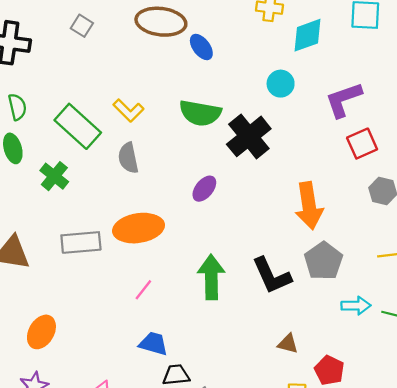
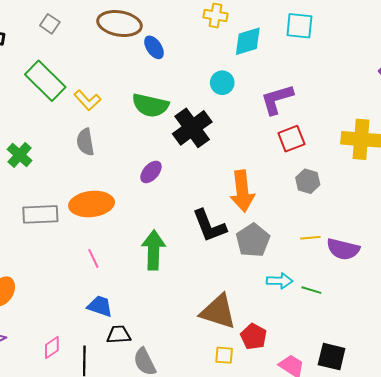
green rectangle: (78, 126) -> (45, 81), moved
black L-shape: (272, 276) -> (209, 226), moved
pink line: (143, 290) -> (93, 258), turned -66
brown triangle: (288, 344) -> (218, 312), size x2.0

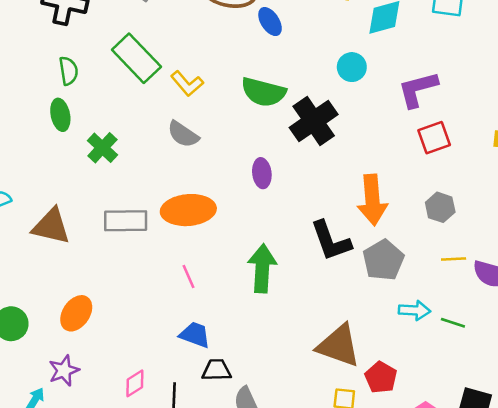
gray semicircle: (85, 142) -> (183, 134), turned -48
purple ellipse: (151, 172) -> (262, 173), turned -50
gray hexagon: (308, 181) -> (440, 207), moved

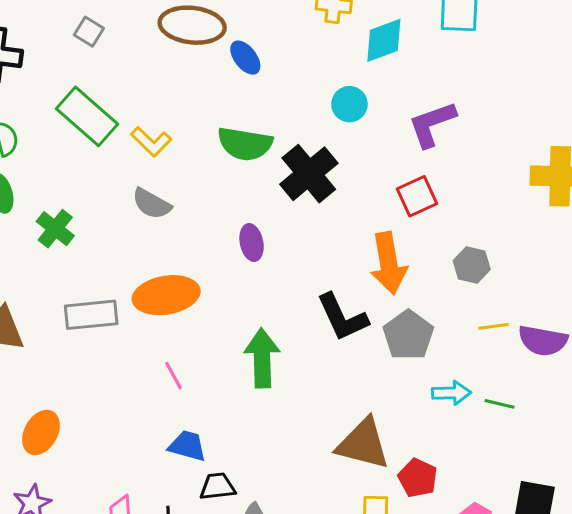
red square: (434, 138) -> (417, 196), moved

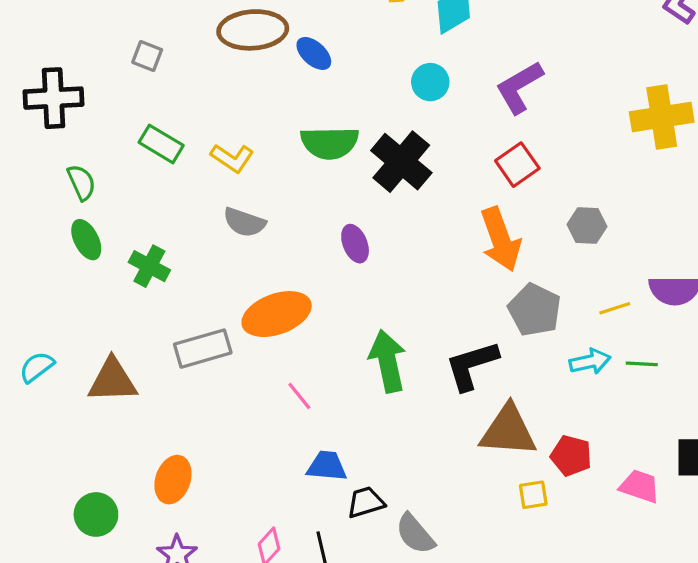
green rectangle: (87, 116) -> (161, 144), size x0.7
black L-shape: (342, 317) -> (472, 365), moved, turned 108
yellow line: (493, 326) -> (615, 308), moved

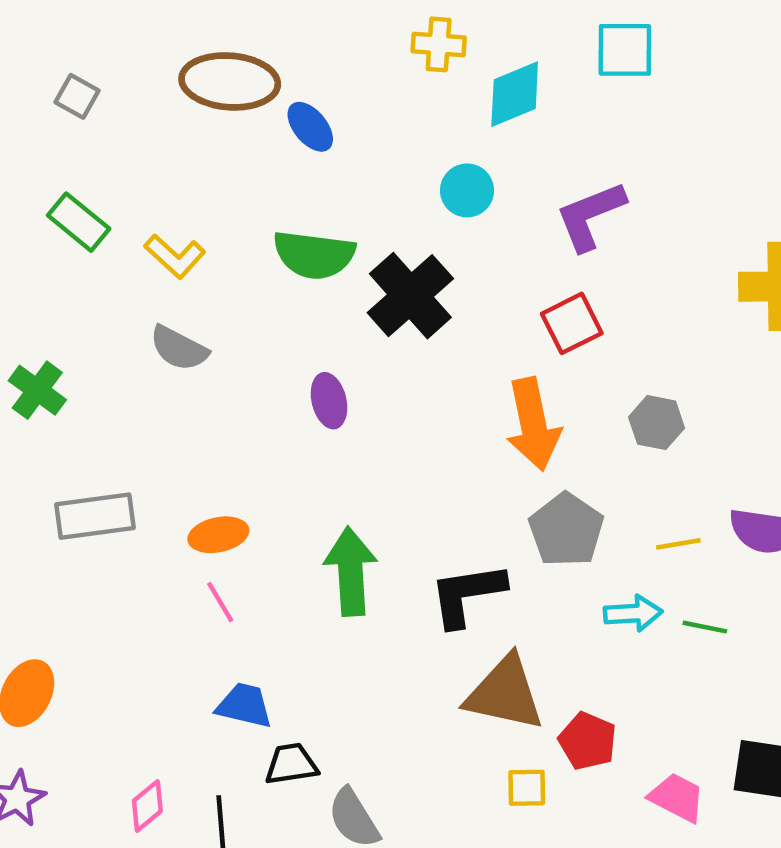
orange ellipse: (277, 314) -> (218, 535), moved, size x0.6

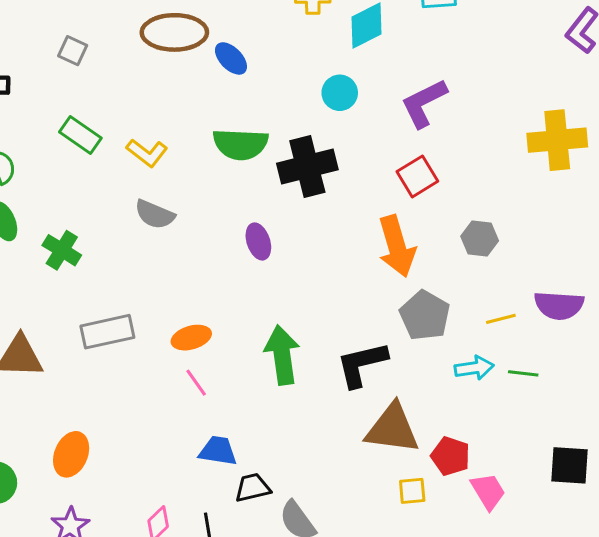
black cross: (410, 296) -> (307, 167), turned 32
pink trapezoid: (677, 797) -> (488, 491), moved, turned 36

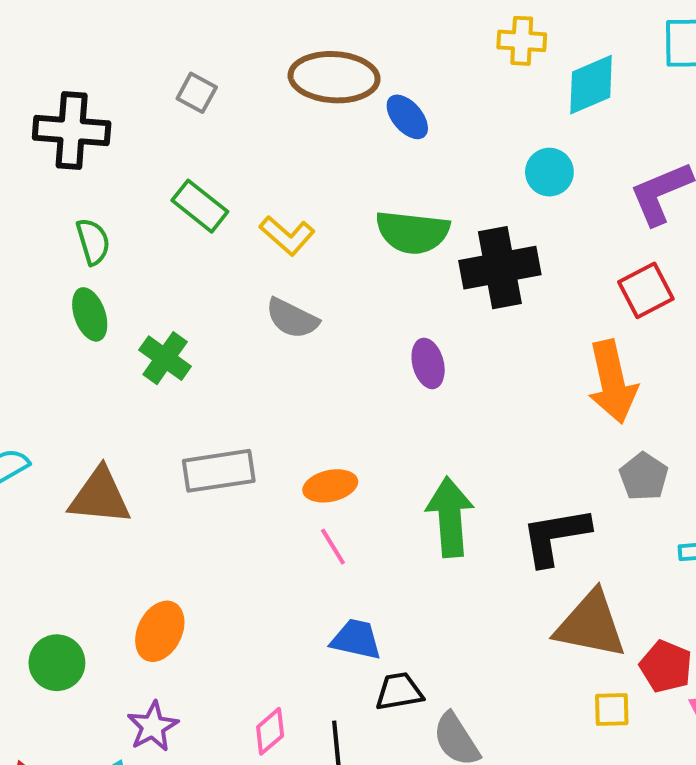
gray pentagon: (425, 315) -> (644, 477), size x0.7

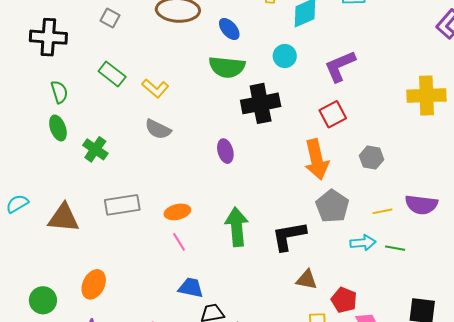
blue ellipse: (407, 117) -> (229, 29), moved
green semicircle: (413, 232) -> (227, 67), moved
gray pentagon: (644, 477) -> (332, 206), size x1.4
brown triangle: (591, 625) -> (307, 280), size x0.6

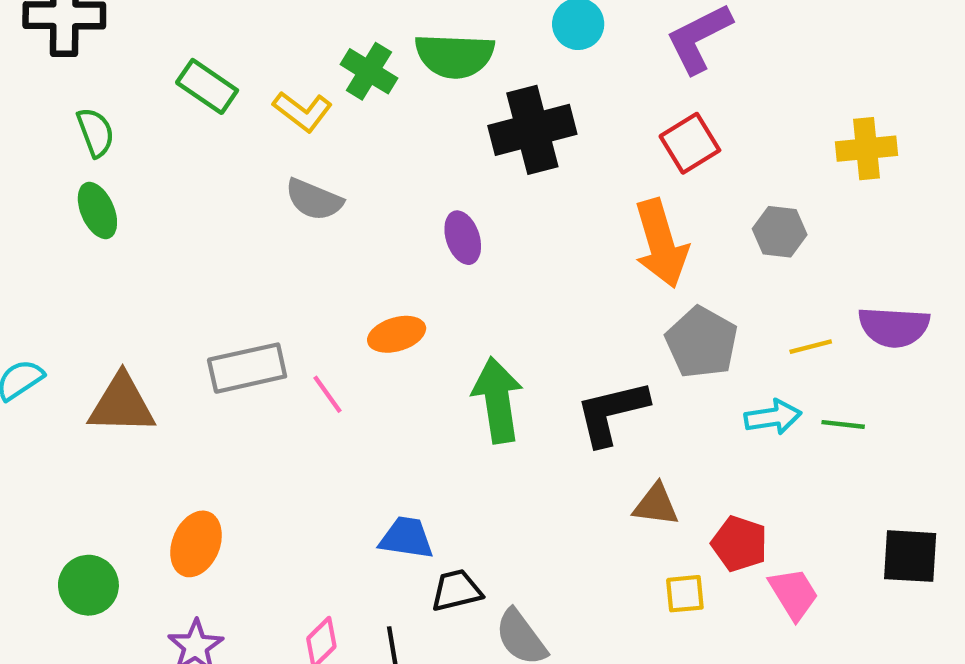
yellow cross: (426, 96) -> (867, 149), moved, size x0.7
green cross: (95, 149) -> (369, 71), moved
orange ellipse: (177, 212) -> (397, 334), moved
pink line: (179, 242) -> (327, 394), moved

